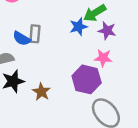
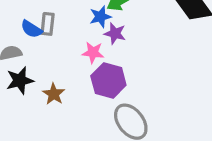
purple star: (107, 31) -> (115, 33), moved
pink star: (103, 58) -> (93, 52), moved

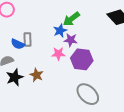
purple hexagon: (108, 81) -> (82, 59), moved
brown star: (54, 94) -> (37, 75), moved

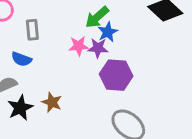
blue star: (60, 31) -> (108, 32), moved
gray rectangle: (28, 39) -> (32, 30), moved
pink star: (58, 54) -> (79, 46), moved

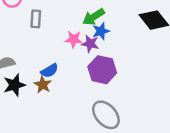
blue semicircle: (21, 59) -> (50, 71), moved, turned -60

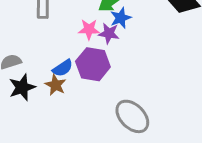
purple hexagon: (102, 70) -> (93, 64), moved

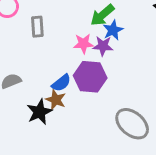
black star: (22, 87) -> (39, 112), moved

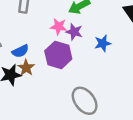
blue star: (113, 30) -> (103, 43), moved
blue semicircle: (61, 83) -> (20, 51), moved

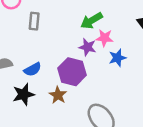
pink star: (59, 27) -> (105, 38), moved
brown star: (26, 68) -> (58, 95), moved

